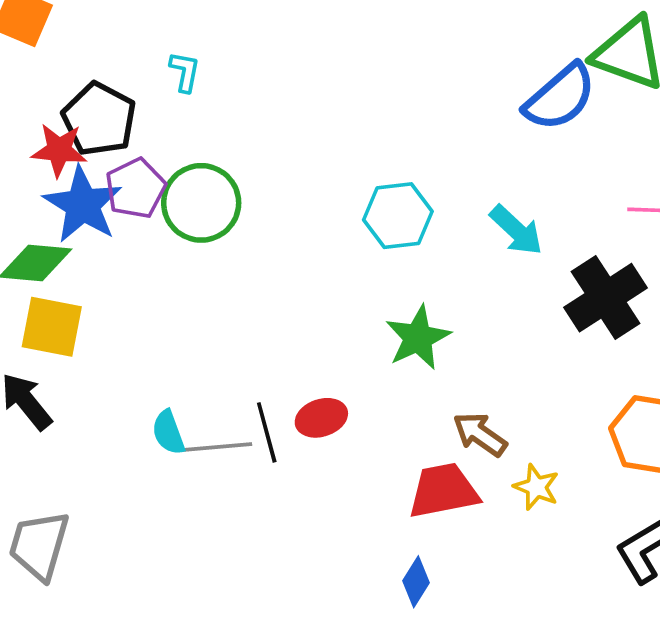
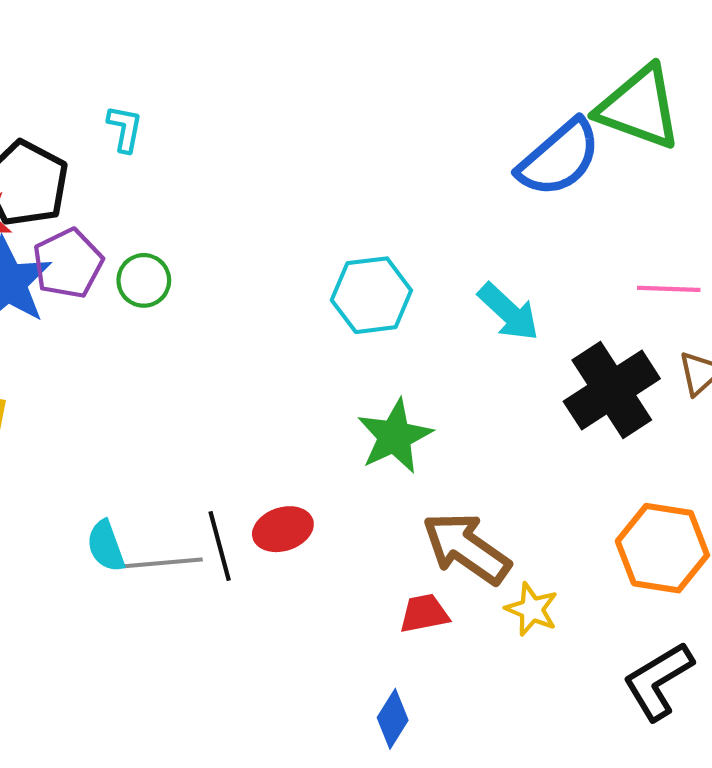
green circle: (201, 203) -> (144, 280), size x0.6
brown arrow: (480, 434) -> (466, 548), size x1.4
red trapezoid: (443, 491) -> (424, 613), size x0.6

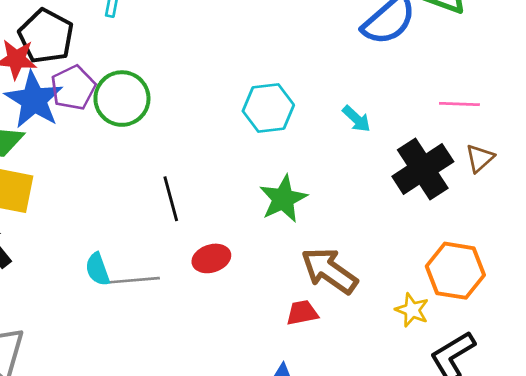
green circle: (144, 280) -> (122, 99), size x1.6
cyan arrow: (509, 312) -> (356, 119), size x0.7
black line: (220, 546) -> (171, 199), moved
yellow star: (532, 609) -> (412, 310), moved

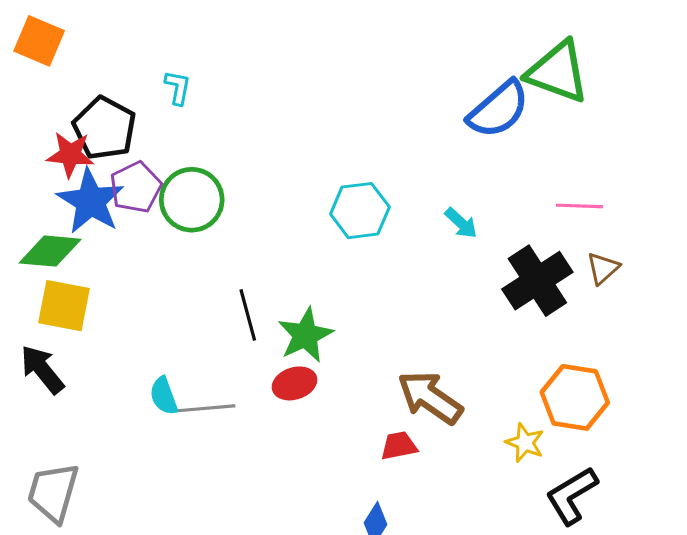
green star: (283, 199) -> (305, 335), moved

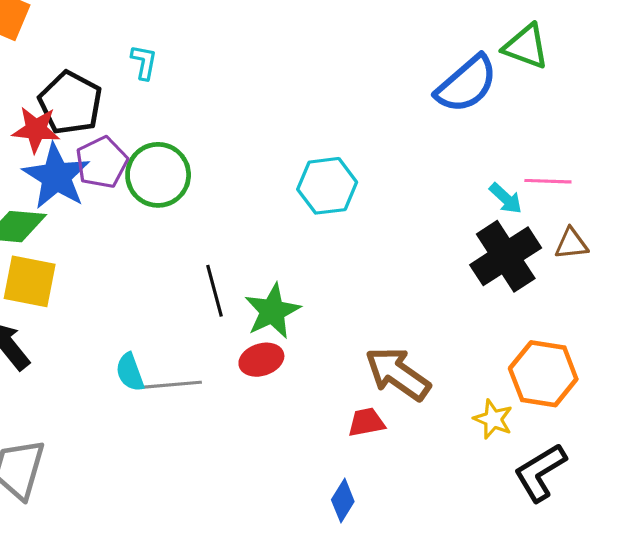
green triangle: (558, 72) -> (526, 46), size x0.7
cyan arrow: (461, 223) -> (506, 198), moved
brown triangle: (603, 268) -> (571, 244), turned 36

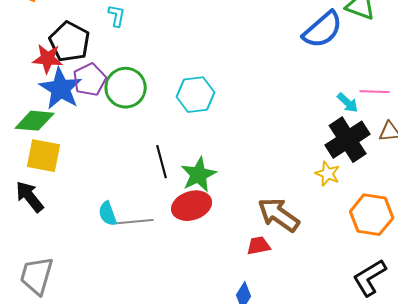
cyan hexagon: (327, 186) -> (196, 95), moved
red ellipse: (261, 360) -> (192, 206), size x1.4
yellow star: (493, 419) -> (328, 174), moved

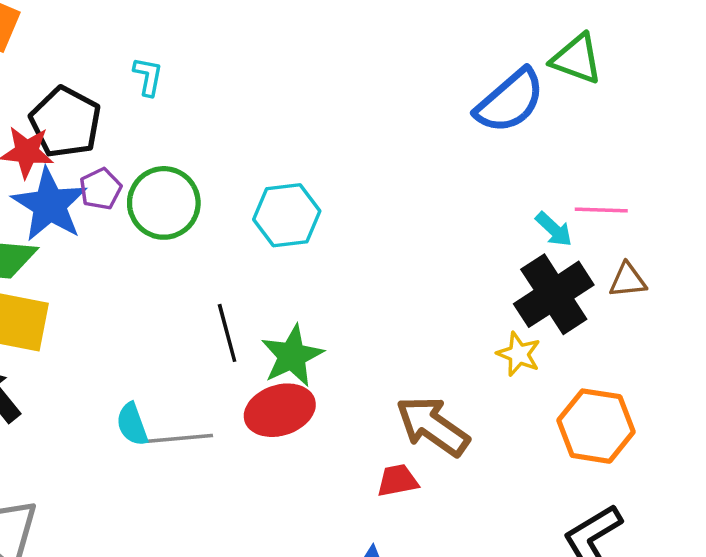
purple pentagon: (90, 80) -> (101, 189), size x0.7

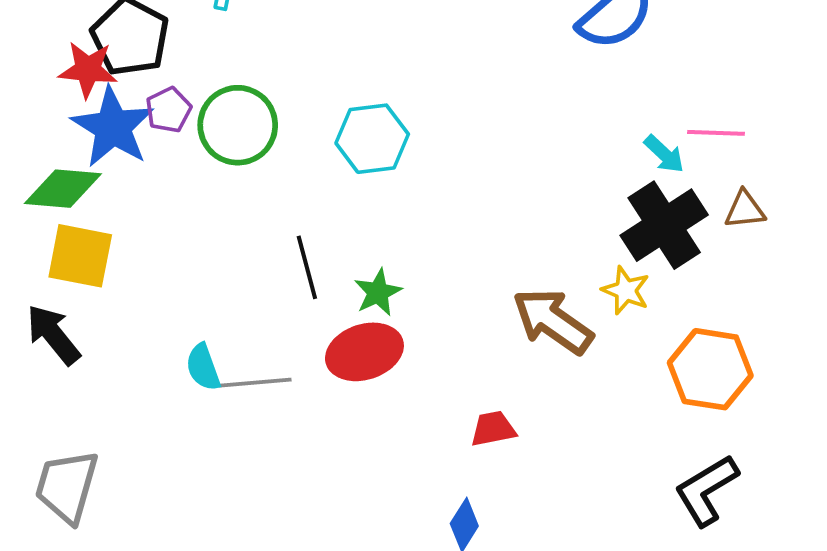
green star: (292, 356) -> (378, 292), size x0.7
brown arrow: (433, 426) -> (553, 321), moved

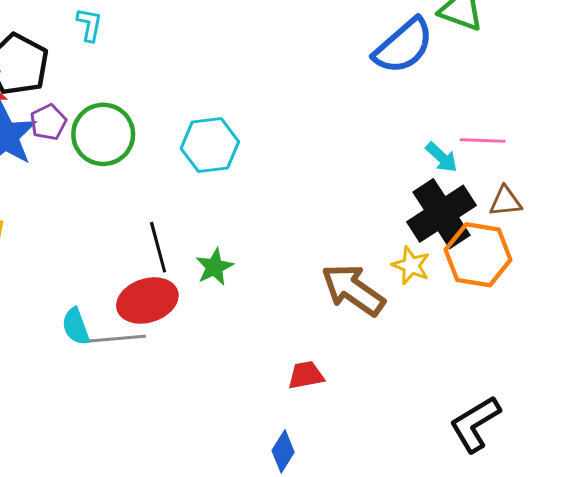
red ellipse: (364, 352) -> (147, 300), moved
orange hexagon: (710, 369) -> (478, 255), moved

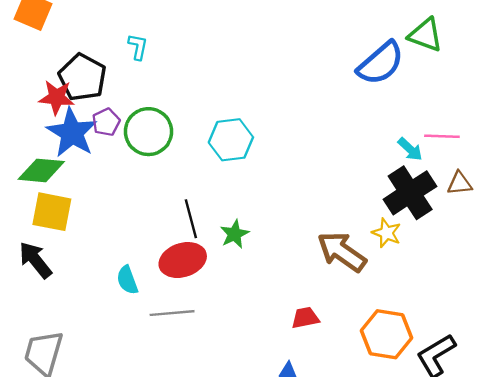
orange hexagon: (478, 255) -> (387, 334), moved
gray line: (117, 339) -> (172, 313), moved

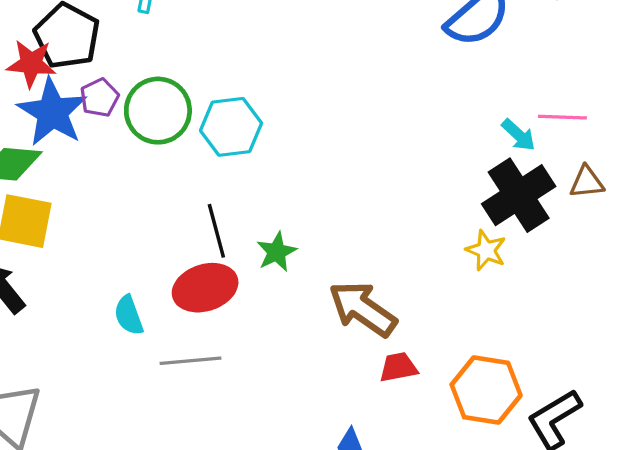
cyan hexagon: (231, 140) -> (231, 127), moved
brown arrow: (342, 252) -> (363, 309), moved
red trapezoid: (305, 318) -> (398, 367), moved

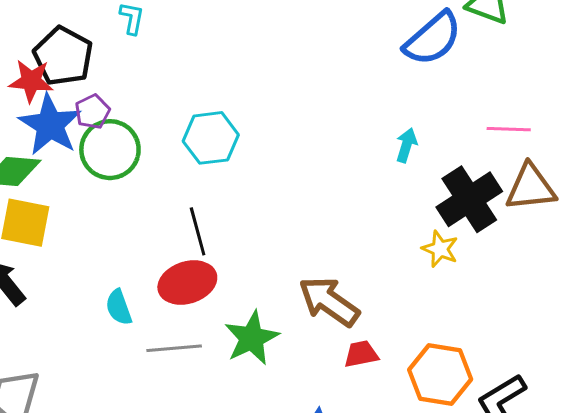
green circle: (158, 111) -> (110, 150), moved
cyan arrow: (519, 135) -> (406, 145), moved, turned -116
brown triangle: (587, 182) -> (531, 188), size x1.6
green star: (277, 252) -> (252, 338), moved, size x1.5

